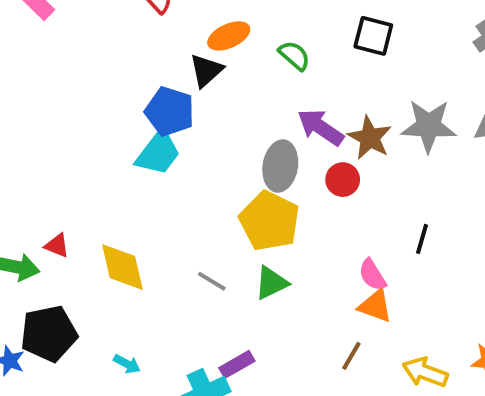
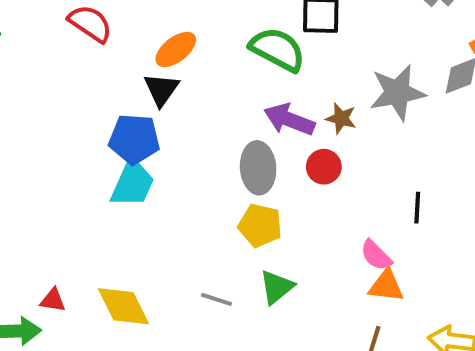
green semicircle: (294, 56) -> (278, 49), moved, size x1.6
brown star: (370, 138) -> (341, 118), size x0.7
yellow pentagon: (269, 221) -> (260, 225), size x0.7

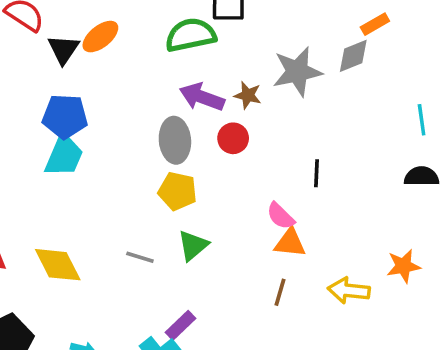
green semicircle: (278, 49) -> (191, 35), turned -39
black triangle: (161, 89) -> (63, 49), moved

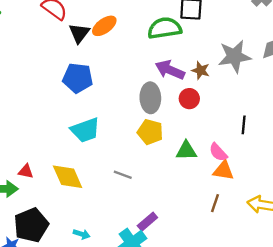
cyan trapezoid: (64, 156) -> (85, 130), moved, turned 44
green triangle: (193, 245) -> (186, 151), moved, turned 35

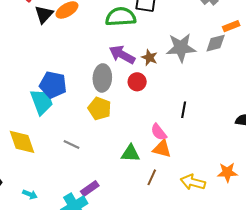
blue pentagon: (78, 78) -> (53, 85), moved
cyan trapezoid: (85, 130) -> (42, 102), turned -96
green triangle: (186, 151) -> (130, 153), moved

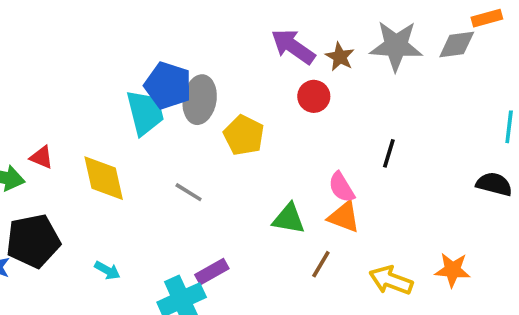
gray ellipse: (102, 78) -> (200, 100), moved

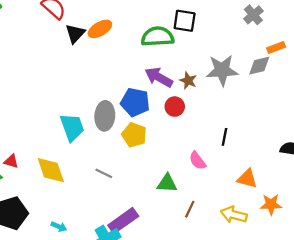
blue pentagon: (168, 85) -> (135, 102), moved
orange triangle: (344, 217) -> (247, 179), moved
purple rectangle: (212, 272) -> (123, 221), size x1.5

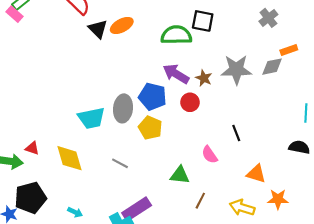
black triangle: (75, 34) -> (98, 29), turned -30
cyan trapezoid: (72, 127) -> (91, 118), turned 96
black line: (224, 137) -> (236, 133), turned -35

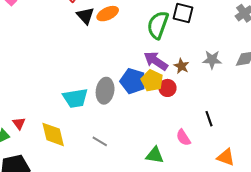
green semicircle: (176, 35) -> (158, 25), turned -72
gray star: (236, 70) -> (212, 60), size x0.7
yellow pentagon: (150, 128) -> (152, 81), moved
red triangle: (32, 148) -> (19, 123), turned 32

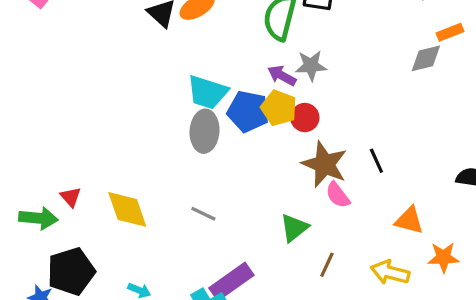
gray star: (212, 60) -> (311, 66), moved
purple arrow: (156, 61) -> (282, 76), size x0.7
brown star: (181, 66) -> (325, 164), moved, size x1.8
cyan trapezoid: (75, 98) -> (207, 92), moved, turned 32
green triangle: (155, 155) -> (294, 228), turned -42

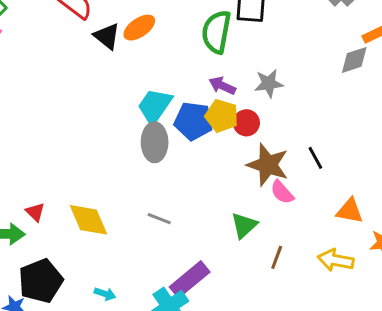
gray star: (311, 66) -> (269, 83), moved
cyan trapezoid: (207, 92) -> (155, 106), turned 111

